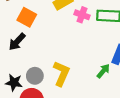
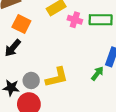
yellow L-shape: (61, 73) -> (57, 77), turned 55

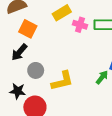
gray circle: (31, 80) -> (36, 70), moved

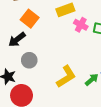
yellow L-shape: (62, 81) -> (66, 77), moved, turned -30

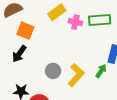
gray circle: (29, 60) -> (53, 71), moved

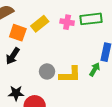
yellow rectangle: (57, 12) -> (40, 24), moved
yellow L-shape: (76, 75) -> (70, 75), turned 50

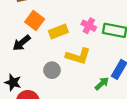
yellow rectangle: (40, 24) -> (58, 31), moved
yellow L-shape: (70, 75) -> (78, 56), moved

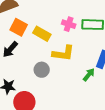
yellow rectangle: (58, 31) -> (42, 34), turned 60

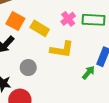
pink cross: (69, 24) -> (68, 19), turned 32
gray circle: (42, 70) -> (28, 68), moved

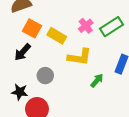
green rectangle: (94, 20) -> (111, 27), turned -35
green arrow: (88, 73) -> (97, 80), moved

